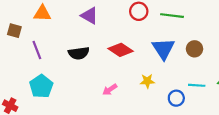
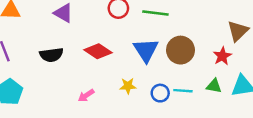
brown circle: (195, 49) -> (181, 50), size x1.5
blue circle: (176, 98) -> (160, 93), moved

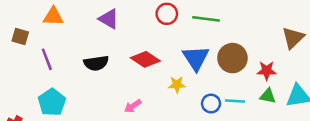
red star: (222, 56) -> (267, 71), moved, turned 30
yellow star: (128, 86) -> (177, 85), moved

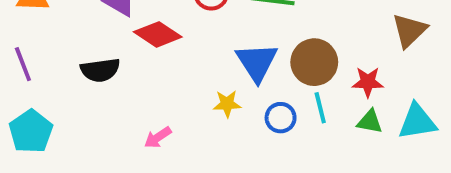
red diamond: (145, 59) -> (158, 34), moved
cyan line: (235, 101) -> (320, 108), moved, turned 72
blue circle: (211, 104) -> (281, 118), moved

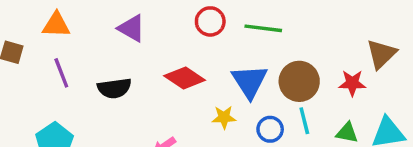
red diamond: (158, 34) -> (185, 78), moved
purple line: (23, 64) -> (61, 73), moved
red star: (368, 82) -> (352, 83), moved

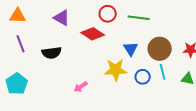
red diamond: (185, 78) -> (93, 34), moved
blue triangle: (250, 81) -> (131, 49), size x0.7
yellow star: (224, 117) -> (116, 70), size x1.6

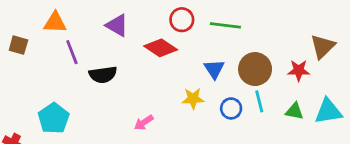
purple line: (21, 44) -> (72, 52), moved
yellow star: (116, 70) -> (193, 99), size x0.7

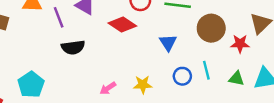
purple line: (72, 52) -> (59, 17), moved
brown circle: (255, 69) -> (211, 28), moved
yellow star: (193, 99) -> (143, 85), moved

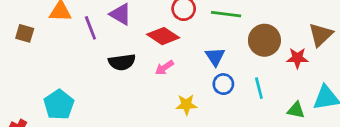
black semicircle: (73, 47) -> (122, 62), moved
blue circle: (182, 76) -> (223, 84), moved
green triangle: (236, 79) -> (296, 110), moved
pink arrow: (108, 88) -> (164, 68), moved

